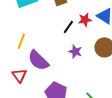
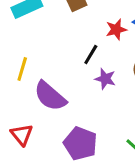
black line: (68, 27) -> (91, 54), moved
red triangle: (19, 75) -> (22, 135), moved

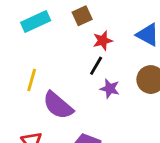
red star: (116, 29) -> (103, 41), moved

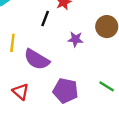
black line: (96, 66) -> (45, 19), moved

